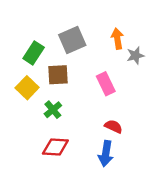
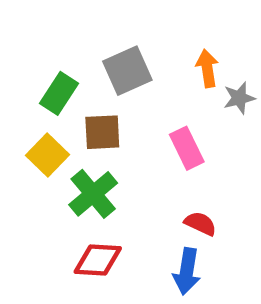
green cross: (53, 110) -> (93, 194), size x1.5

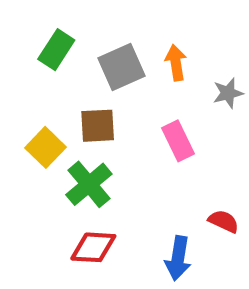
orange arrow: (207, 68) -> (176, 63), moved
green rectangle: (59, 93) -> (56, 50), moved
red semicircle: (200, 223) -> (224, 221), moved

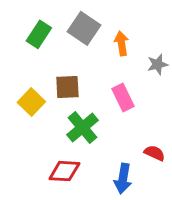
gray square: (122, 67) -> (84, 28), moved, turned -32
green cross: (89, 184) -> (82, 128), moved

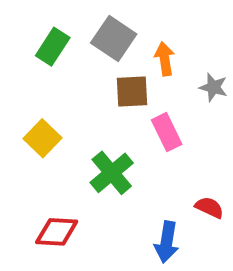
gray star: (158, 64) -> (213, 87), turned 30
brown square: (67, 87) -> (132, 91), moved
red diamond: (64, 171) -> (57, 232), moved

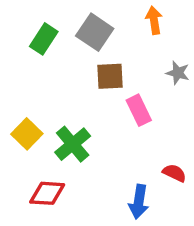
orange arrow: (165, 59) -> (154, 20), moved
yellow square: (42, 138) -> (27, 134), moved
green cross: (112, 173) -> (73, 144), moved

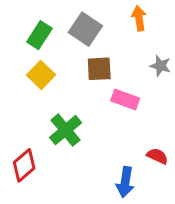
pink rectangle: (139, 110) -> (125, 99), turned -44
yellow square: (27, 134) -> (41, 75), moved
red diamond: (47, 193) -> (24, 165), moved, turned -44

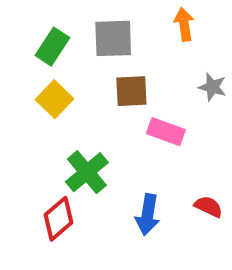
gray square: (85, 29) -> (113, 38), turned -36
red diamond: (24, 165) -> (59, 219), moved
blue arrow: (125, 182) -> (148, 215), moved

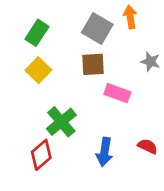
gray square: (113, 38) -> (97, 28), moved, turned 32

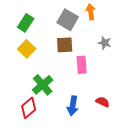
pink rectangle: (117, 93) -> (82, 65), turned 66

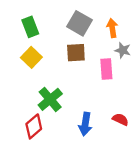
orange arrow: (91, 12) -> (112, 28), moved
green rectangle: (26, 23) -> (30, 27), turned -54
pink rectangle: (82, 65) -> (106, 69), moved

